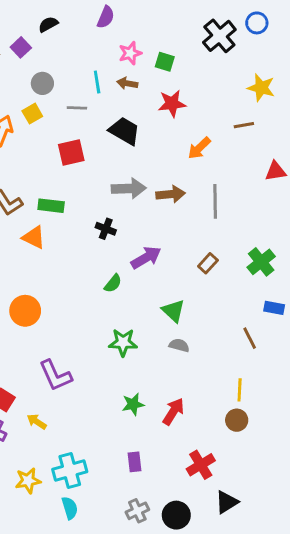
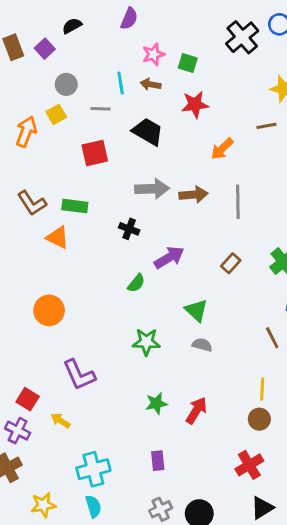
red cross: (201, 465) -> (249, 465), moved
yellow star: (28, 481) -> (43, 505), moved
black triangle: (227, 502) -> (262, 508), moved

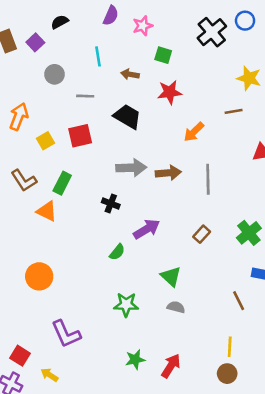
pink star: (153, 54) -> (143, 26), moved
cyan line: (121, 83) -> (98, 56), moved
yellow square: (56, 114) -> (46, 141), moved
green rectangle: (75, 206) -> (62, 183), turned -70

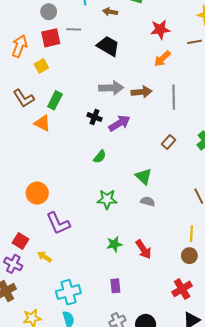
red star: (170, 92) -> (160, 29), moved
red square: (80, 136) -> (51, 38), moved
purple arrow: (147, 229) -> (120, 123), moved
orange circle: (39, 276) -> (37, 193), moved
red arrow: (171, 366) -> (144, 249), turned 114

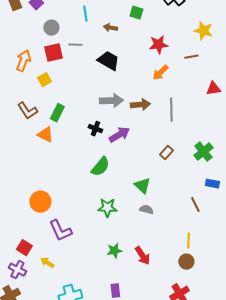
green semicircle: (100, 157) -> (100, 167), size x1.5

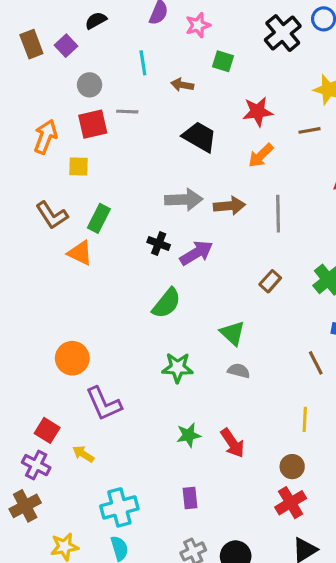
black trapezoid: (108, 61) -> (199, 137), moved
yellow square: (44, 80) -> (79, 167), turned 32
brown circle: (186, 262) -> (292, 467), moved

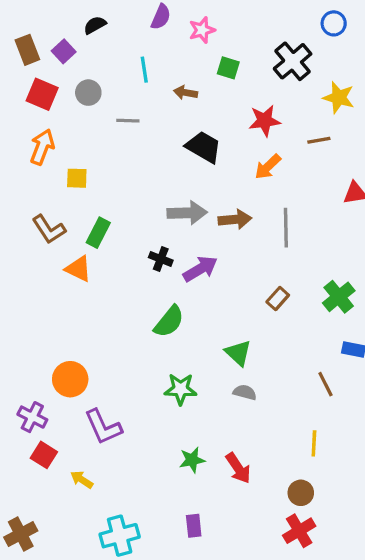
black cross: (283, 33) -> (293, 61), moved
red square: (93, 124) -> (42, 94), moved, turned 36
purple cross: (36, 465) -> (32, 417), moved

